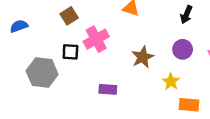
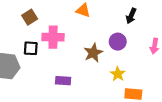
pink cross: (96, 39) -> (53, 37), turned 30
purple circle: (183, 49) -> (118, 42), moved

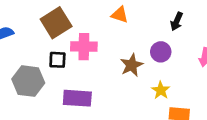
brown square: (30, 17) -> (56, 23), size x1.6
purple rectangle: (63, 81) -> (77, 98), moved, size x1.5

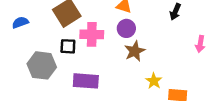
purple circle: (161, 52) -> (126, 28), moved
yellow star: (161, 90) -> (154, 81), moved

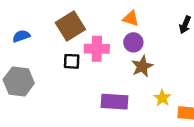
gray hexagon: (42, 65) -> (19, 81), moved
purple rectangle: (86, 81) -> (114, 102), moved

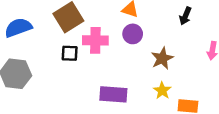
blue semicircle: (21, 36) -> (18, 28), size x1.5
brown star: (142, 66) -> (162, 58), moved

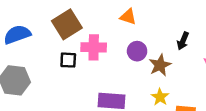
black arrow: (185, 16) -> (183, 41), moved
purple circle: (133, 34) -> (137, 51), moved

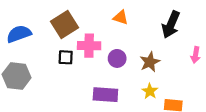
black arrow: (183, 41) -> (171, 25), moved, size x1.6
purple circle: (137, 51) -> (117, 58), moved

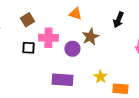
brown square: (64, 25) -> (27, 20), size x0.6
black arrow: (171, 25) -> (118, 20), size x0.7
brown star: (150, 62) -> (90, 37), moved

